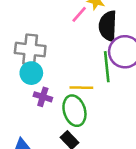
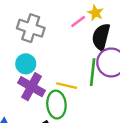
gray cross: (30, 50) -> (31, 28), moved
purple cross: (43, 97) -> (31, 87), size x1.6

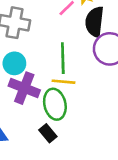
green line: (93, 72) -> (63, 58), moved

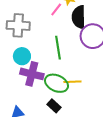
yellow line: (63, 82) -> (72, 82), moved
green ellipse: (55, 104) -> (57, 83), turned -45

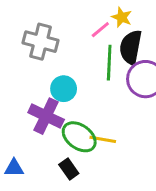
green line: (58, 48) -> (109, 63), moved
cyan circle: (22, 56) -> (64, 89), moved

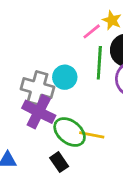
gray cross: (41, 42) -> (38, 88), moved
cyan circle: (64, 89) -> (65, 77), moved

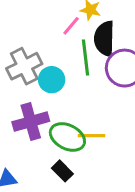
gray cross: (38, 88) -> (24, 66), moved, turned -32
purple cross: (39, 112) -> (31, 122), turned -32

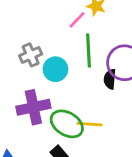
black semicircle: (104, 39) -> (110, 79), moved, size x0.6
gray cross: (24, 66) -> (31, 55), size x0.7

